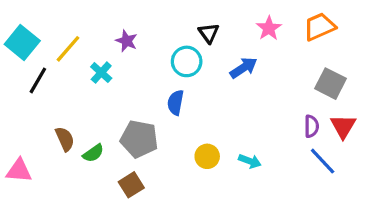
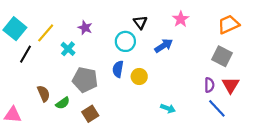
orange trapezoid: (319, 27) -> (228, 24), moved
gray pentagon: (139, 139) -> (85, 80), moved
yellow circle: (207, 156) -> (139, 77), moved
brown square: (131, 185) -> (90, 114), moved

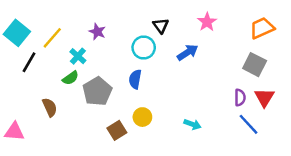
yellow circle: (139, 77) -> (142, 117), moved
gray pentagon: (85, 80) -> (97, 91), turned 30
green semicircle: (63, 103) -> (70, 78), moved
brown square: (90, 114) -> (117, 130), moved

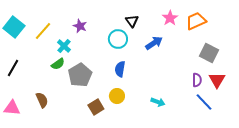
orange trapezoid: (262, 28) -> (196, 21), moved
black line: (29, 62) -> (13, 68), moved
blue semicircle: (135, 79) -> (120, 69), moved
brown semicircle: (50, 107) -> (42, 100), moved

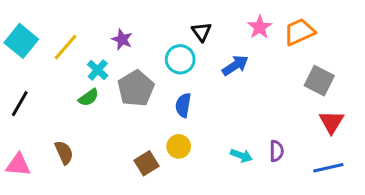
gray pentagon: (80, 75) -> (136, 88), moved
purple semicircle: (197, 80) -> (276, 151), moved
blue line: (204, 102) -> (328, 168), moved, turned -60

